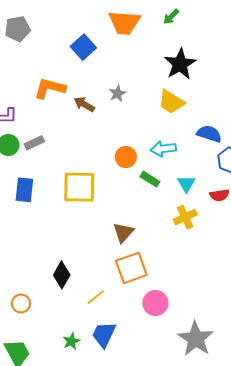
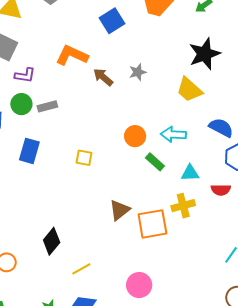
cyan triangle: (186, 184) -> (190, 173), turned 48
yellow square: (79, 187) -> (84, 158), size x0.5
orange square: (131, 268) -> (152, 224), moved

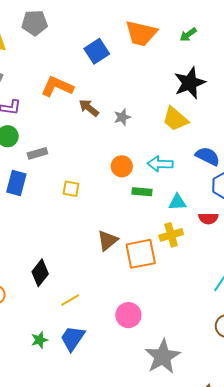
gray star: (138, 72) -> (122, 117), moved
gray rectangle: (47, 106) -> (37, 153), moved
green rectangle: (155, 162) -> (142, 192), turned -36

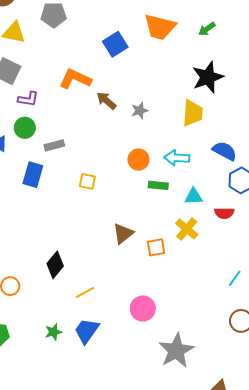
yellow trapezoid: (175, 119) -> (193, 113), turned -128
yellow cross: (171, 235) -> (187, 229), turned -35
orange square: (141, 254) -> (156, 247), size x0.6

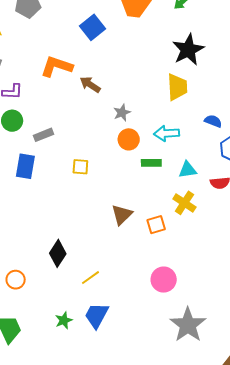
gray star: (140, 111) -> (122, 113), moved
blue semicircle: (225, 151) -> (213, 121), size x0.7
pink circle: (143, 309) -> (164, 280), moved

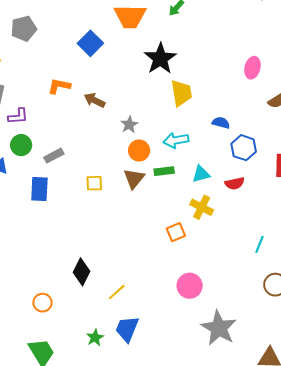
black star: (188, 50) -> (160, 59), moved
orange L-shape: (57, 66) -> (59, 86), size x0.7
brown triangle: (122, 215) -> (134, 178), moved

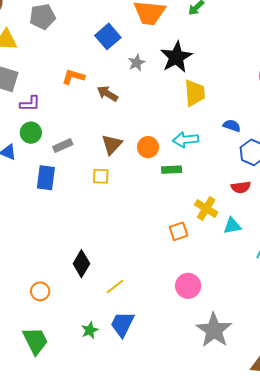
gray star: (129, 125) -> (137, 63), moved
cyan triangle: (201, 174) -> (232, 226), moved
brown triangle: (134, 178) -> (112, 144), moved

